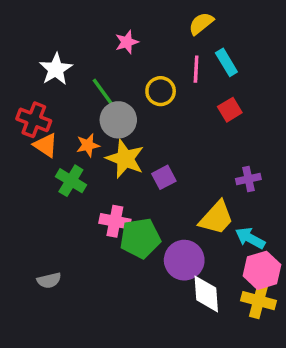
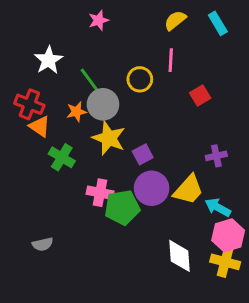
pink star: (127, 42) -> (99, 20), moved
cyan rectangle: (226, 62) -> (218, 23), moved
orange star: (88, 145) -> (76, 112), moved
purple circle: (184, 260) -> (152, 188), moved

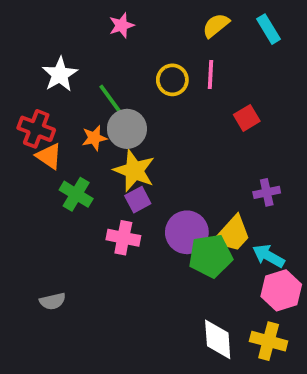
yellow circle: (140, 79) -> (172, 80), moved
purple square: (143, 154) -> (138, 200), moved
green pentagon: (122, 207) -> (210, 256), moved
white diamond: (180, 256) -> (218, 339), moved
yellow cross: (225, 262) -> (269, 341), moved

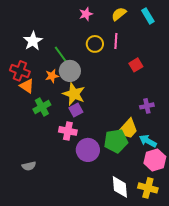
pink star: (122, 25) -> (86, 14), moved
green cross: (76, 194) -> (42, 107), turned 30
purple circle: (187, 232) -> (88, 150), moved

